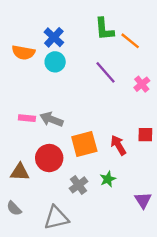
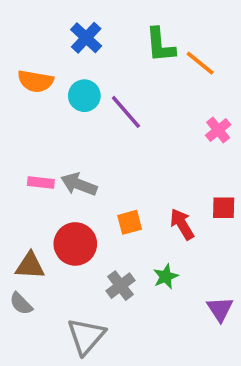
blue cross: (54, 37) -> (86, 38), moved
purple line: (105, 72) -> (126, 112), moved
orange square: (84, 144) -> (130, 222), size x0.6
gray semicircle: (14, 208) -> (21, 304), moved
gray triangle: (56, 218) -> (86, 336), turned -36

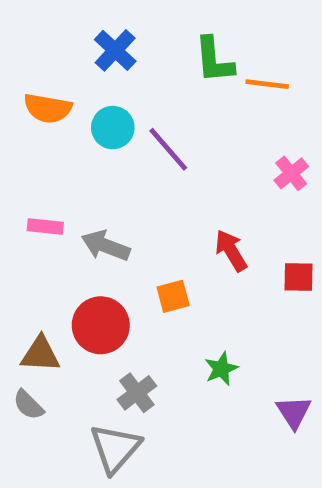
orange line: (200, 63) -> (267, 84), turned -32
pink rectangle: (41, 182) -> (45, 226), moved
red arrow: (182, 224) -> (231, 251), moved
gray cross: (120, 286) -> (137, 393), moved

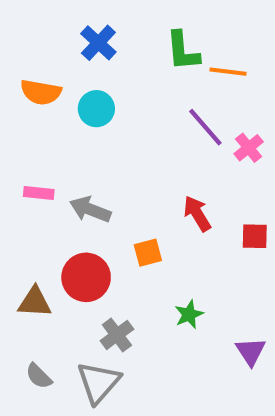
purple line: (168, 149) -> (205, 127), moved
gray semicircle: (28, 405) -> (39, 376), moved

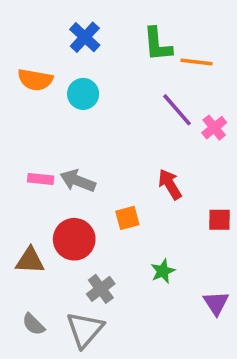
pink rectangle: (39, 193) -> (41, 179), moved
red square: (255, 236) -> (220, 220), moved

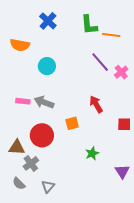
cyan circle: (83, 94) -> (47, 66), moved
gray cross: (101, 289) -> (31, 163), moved
gray triangle: (85, 330) -> (48, 187), size x0.6

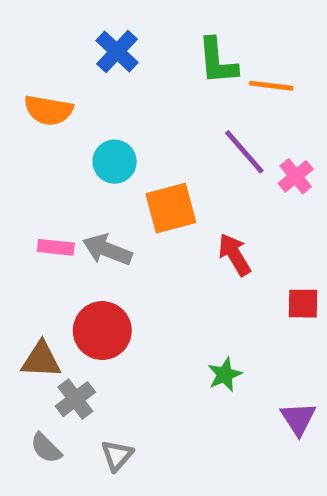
orange square: (72, 123) -> (171, 208), moved, size x1.5

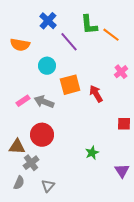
orange line: (271, 86) -> (111, 35), turned 30
purple line: (244, 152) -> (69, 42), moved
pink rectangle: (56, 247) -> (23, 101), turned -40
red arrow: (235, 255) -> (96, 94), moved
gray semicircle: (46, 448) -> (19, 183), turned -112

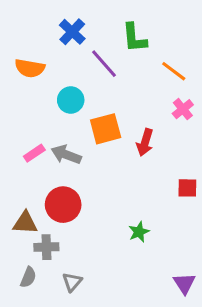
orange line: (111, 35) -> (174, 71), moved
red arrow: (96, 94) -> (145, 142), turned -132
gray cross: (31, 163) -> (46, 247), turned 35
purple triangle: (122, 171) -> (184, 283), moved

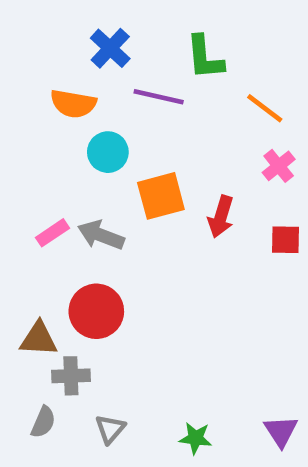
purple line: (104, 64) -> (159, 97), turned -36
orange semicircle: (30, 68) -> (73, 104), moved
red square: (187, 188) -> (285, 240), moved
green star: (139, 232) -> (196, 438), moved, turned 30

